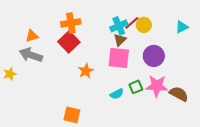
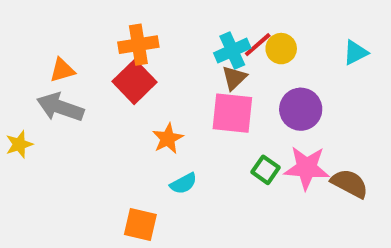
green square: (136, 87) -> (266, 170), turned -32
cyan semicircle: (117, 94) -> (183, 183), moved

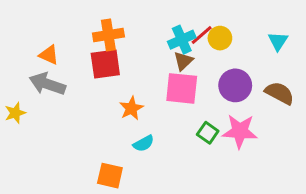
cyan triangle: (355, 52) -> (278, 41), turned -30
orange triangle: (62, 70) -> (49, 55), turned 40
red square: (135, 82) -> (105, 64), turned 36
brown semicircle: (350, 183) -> (280, 93), moved

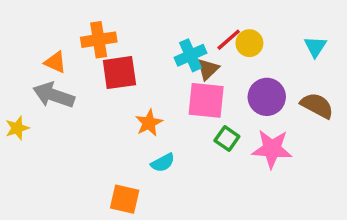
orange cross: (108, 35) -> (99, 40), moved
cyan cross: (182, 40) -> (191, 55), moved
green square: (208, 133) -> (227, 138), moved

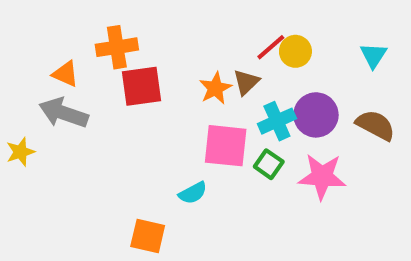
cyan cross: (191, 55) -> (277, 121), moved
pink square: (206, 100) -> (226, 146), moved
orange star: (149, 123) -> (215, 88), moved

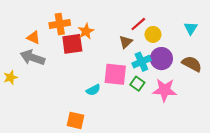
yellow circle: (295, 51) -> (153, 34), moved
orange star: (215, 88) -> (86, 31), moved
cyan semicircle: (193, 193) -> (93, 90), moved

